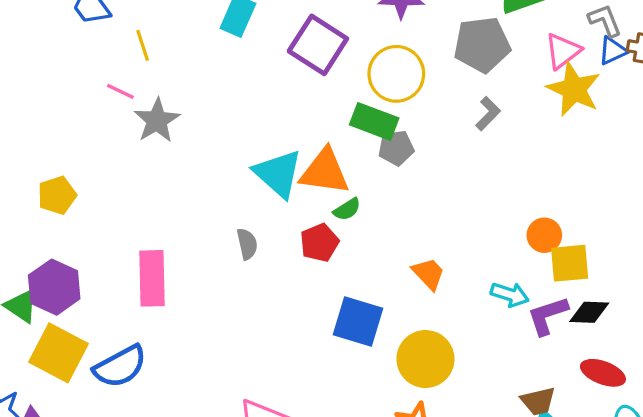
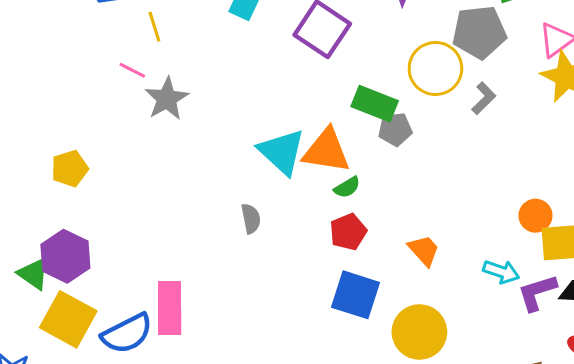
yellow circle: (396, 74) -> (435, 68), moved
red pentagon: (319, 243) -> (348, 232), moved
pink rectangle: (152, 278) -> (170, 308), moved

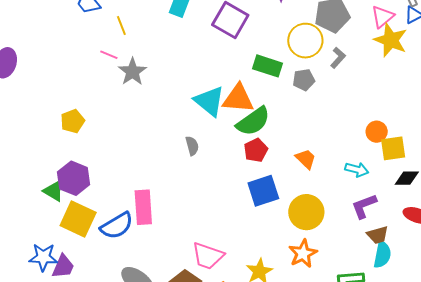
gray pentagon: (395, 129) -> (304, 80), moved
green semicircle: (347, 187) -> (253, 121), size x2.0
purple L-shape: (537, 293) -> (364, 206), moved
blue square: (356, 295) -> (263, 191), turned -32

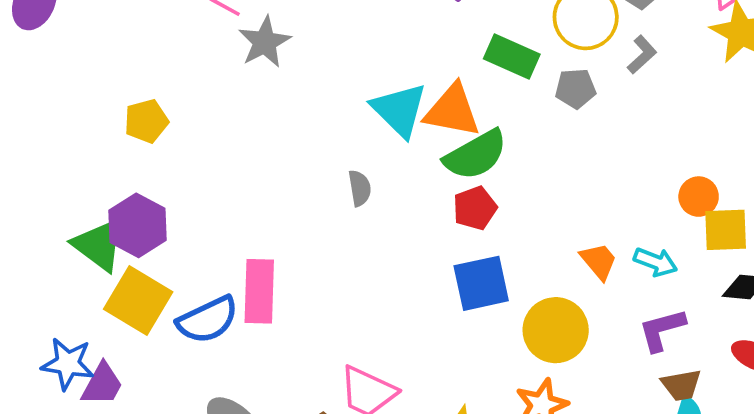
orange trapezoid: (306, 159) -> (599, 261), moved
green triangle: (54, 191) -> (99, 245), size x1.4

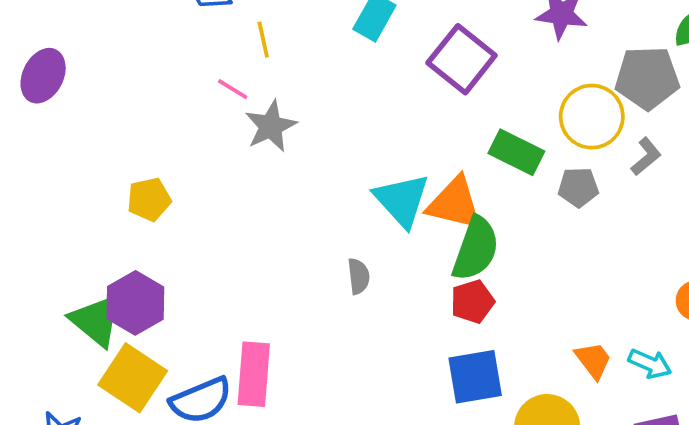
green semicircle: (476, 155) -> (476, 249), turned -44

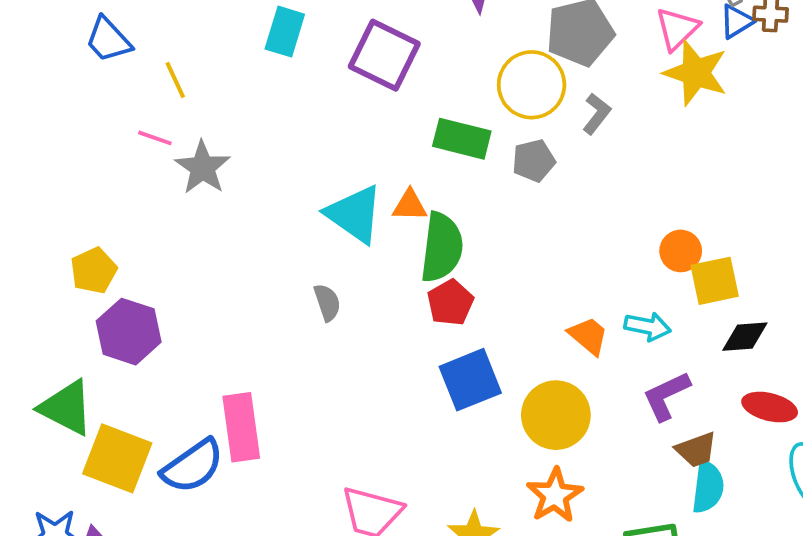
orange triangle: (455, 203) -> (410, 205), size x0.6
purple hexagon: (135, 303) -> (129, 332), moved

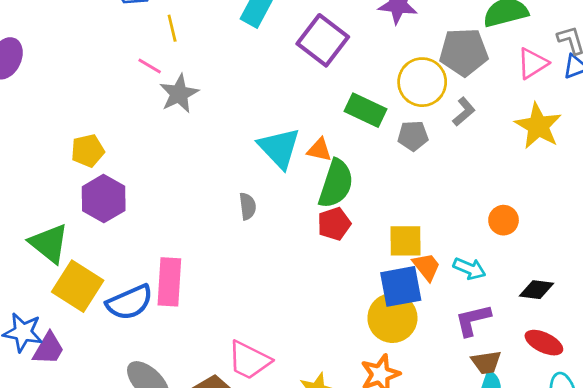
yellow star: (696, 73) -> (538, 126), moved
yellow square: (715, 281) -> (406, 241), moved
blue square: (470, 380) -> (401, 286), moved

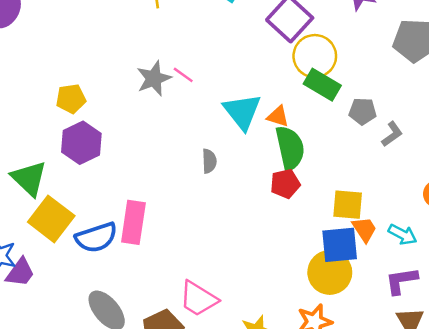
pink line: (150, 66) -> (183, 75), moved
yellow circle: (422, 82) -> (315, 56), moved
gray star: (179, 94) -> (154, 78), moved
gray L-shape: (464, 112) -> (392, 134), moved
green semicircle: (336, 184) -> (290, 148), turned -36

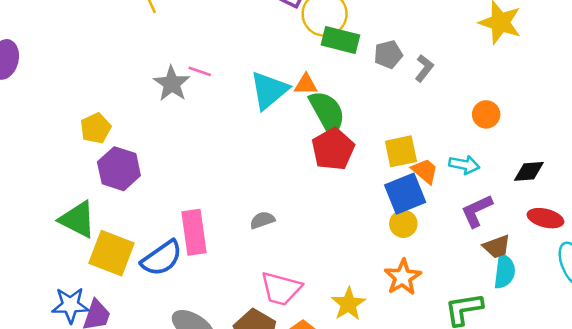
cyan triangle: (242, 112) -> (269, 90), turned 45
gray semicircle: (209, 161) -> (262, 220), moved, turned -90
red pentagon: (285, 184) -> (333, 149), size x1.4
yellow circle: (330, 272) -> (403, 224), size x0.6

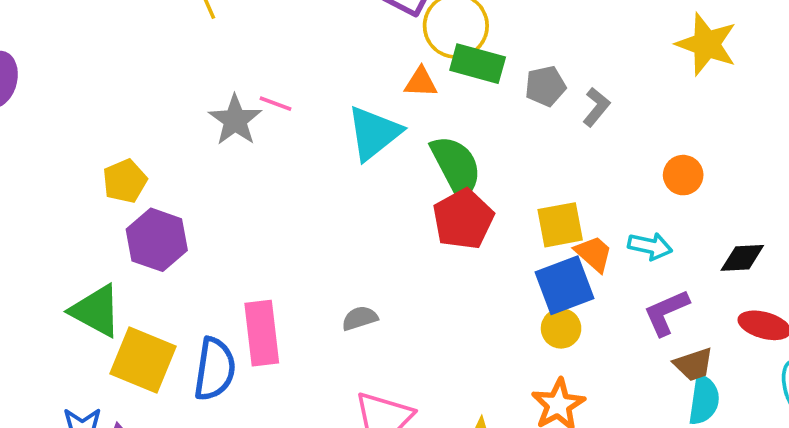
orange triangle: (306, 84) -> (421, 82), moved
blue semicircle: (162, 258) -> (215, 369), turned -48

